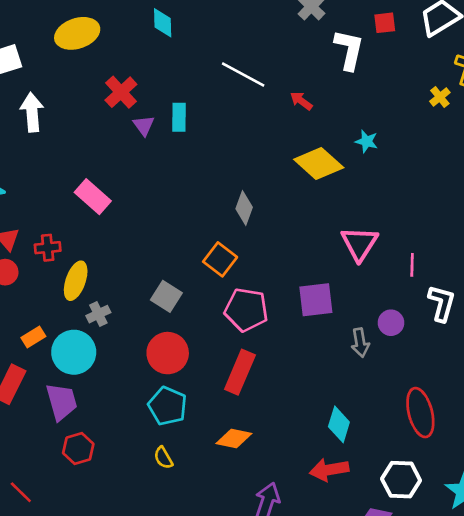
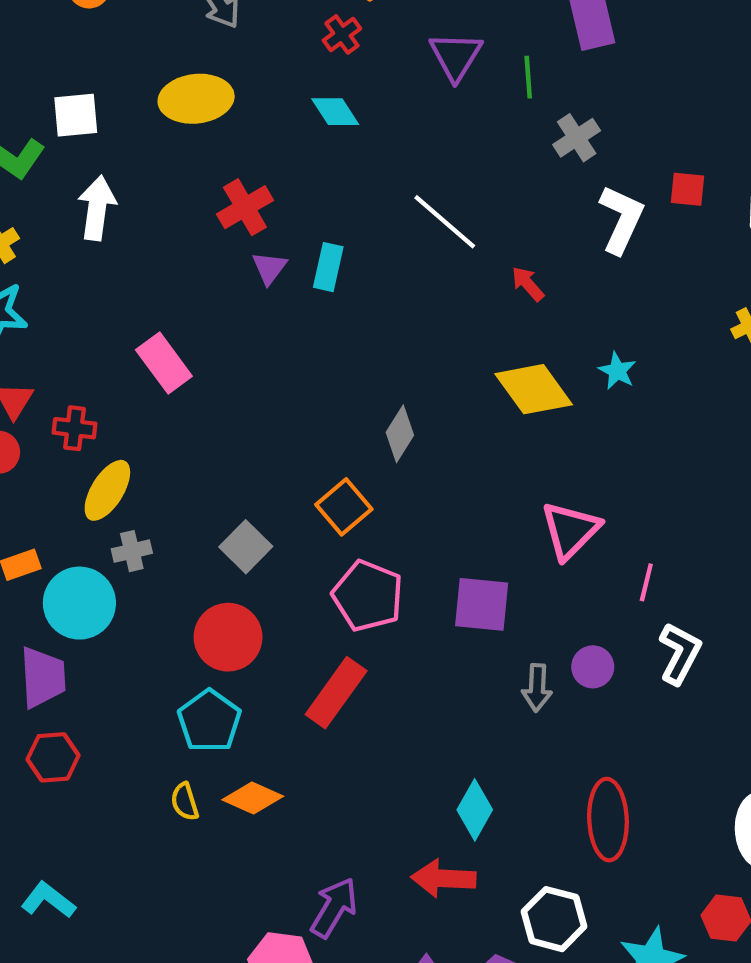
cyan diamond: (163, 23) -> (335, 112), turned -44
orange diamond: (234, 439) -> (253, 798), moved

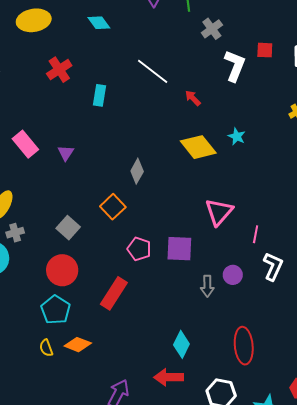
purple triangle: (269, 268) -> (66, 153), moved
pink pentagon: (368, 596) -> (139, 249), moved, size x0.7

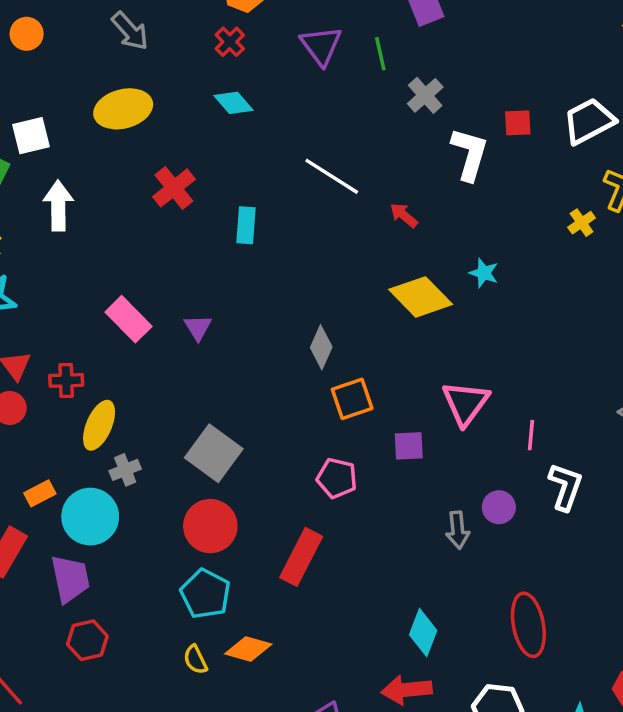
orange square: (113, 207) -> (352, 399), moved, turned 30
gray square: (68, 228) -> (214, 453), size x1.4
purple square: (179, 249) -> (409, 446), moved, size x0.7

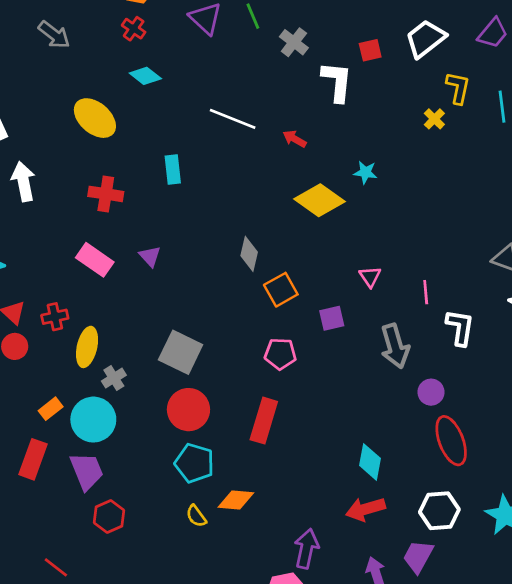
yellow ellipse: (123, 109) -> (95, 118), moved, turned 66
red cross: (174, 188) -> (106, 194), moved, turned -32
pink triangle: (466, 403) -> (370, 277), size x0.6
purple circle: (499, 507) -> (431, 392), moved
gray arrow: (458, 530) -> (395, 346), moved, size x1.5

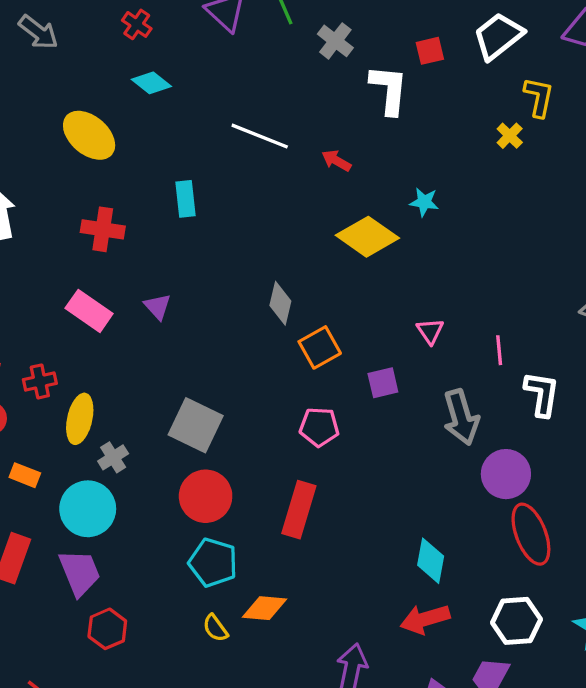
purple circle: (431, 392) -> (506, 474), size x1.5
orange rectangle: (51, 409) -> (25, 475), moved, turned 60

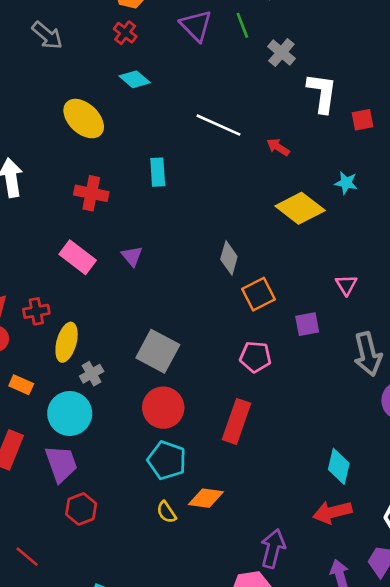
red square: (430, 51) -> (362, 120), moved

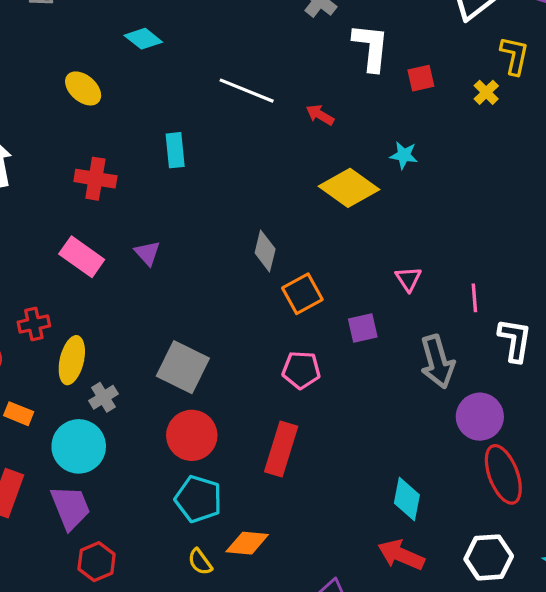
yellow ellipse: (84, 119) -> (83, 88), size x0.7
red arrow: (332, 512) -> (401, 555), turned 39

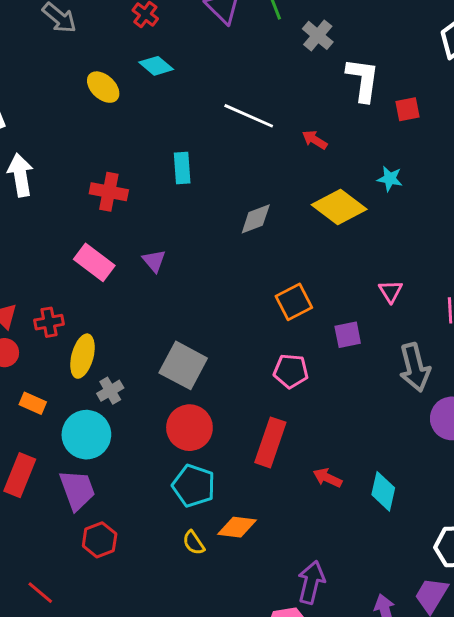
yellow ellipse: (83, 88) -> (103, 87), moved
gray diamond: (265, 251) -> (256, 219), moved, turned 54
red arrow: (401, 555) -> (327, 478), moved, size x0.7

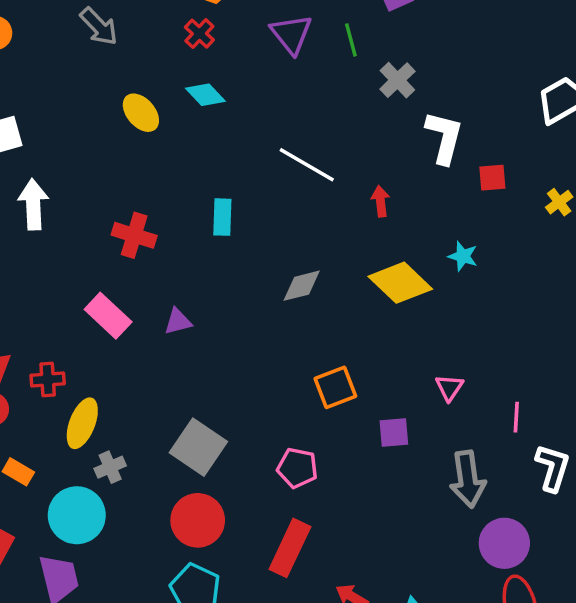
red arrow: (315, 140) -> (380, 201), turned 45
purple triangle: (154, 261) -> (178, 321), turned 50
pink pentagon: (291, 371) -> (297, 468), moved

